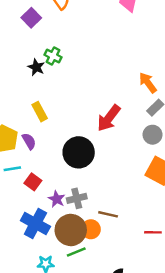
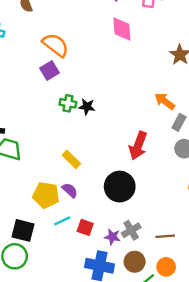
purple square: (31, 18) -> (49, 70), moved, turned 30
black star: (36, 67) -> (87, 107), moved
orange circle: (91, 229) -> (166, 267), moved
brown circle: (71, 230) -> (135, 262), size x0.7

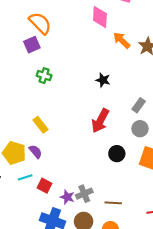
orange arrow: (165, 101) -> (122, 40), moved
black star: (87, 107) -> (103, 80), moved
black circle: (120, 187) -> (117, 154), moved, size x0.6

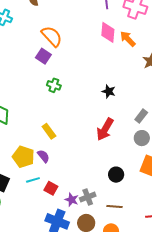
orange arrow: (122, 40) -> (128, 39), moved
purple square: (32, 45) -> (43, 56), turned -35
black circle: (117, 154) -> (116, 175), moved

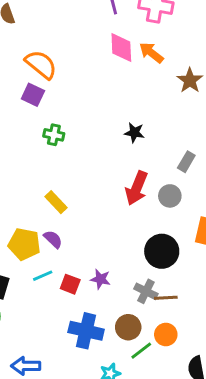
gray circle: (142, 138) -> (170, 196), moved
black circle: (116, 175) -> (162, 251), size x1.5
gray cross: (88, 197) -> (146, 291), moved, turned -35
purple star: (72, 200) -> (100, 279), moved

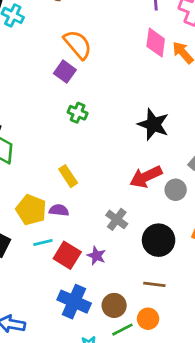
black star: (134, 133) -> (153, 124), size x1.6
red arrow: (137, 188) -> (146, 177), turned 32
purple semicircle: (53, 239) -> (59, 210), turned -48
red square: (70, 284) -> (67, 255), size x1.4
gray cross: (146, 291) -> (117, 219), moved

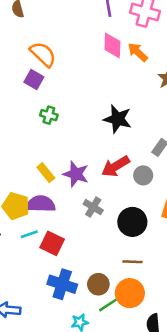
purple semicircle: (59, 210) -> (41, 204), size x1.6
purple star: (96, 256) -> (76, 174), moved, size x1.5
orange circle: (148, 319) -> (130, 293), size x1.5

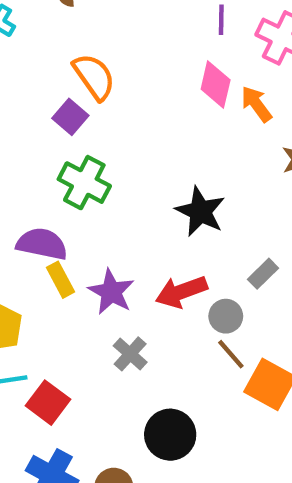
green cross: (49, 115) -> (84, 183), size x1.6
purple semicircle: (41, 204) -> (42, 244), moved
black circle: (132, 222) -> (170, 435), moved
brown line: (132, 262) -> (231, 354), moved, turned 36

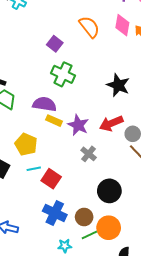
orange semicircle: (94, 77) -> (89, 27), moved
yellow rectangle: (61, 280) -> (54, 121), turned -35

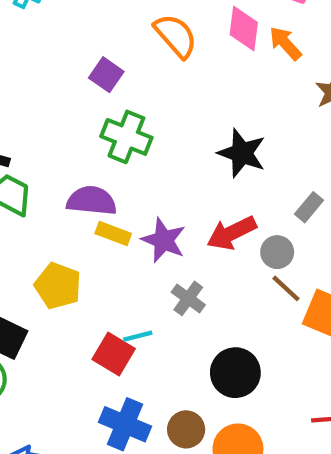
cyan line: (34, 169) -> (138, 336), moved

